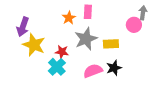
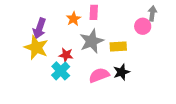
purple arrow: (23, 27) -> (39, 28), moved

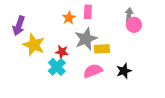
gray arrow: (152, 13) -> (129, 15), moved
purple arrow: (39, 28) -> (19, 26), moved
yellow rectangle: (118, 46) -> (102, 49), moved
black star: (121, 72) -> (124, 71), moved

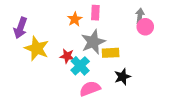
cyan cross: (57, 67) -> (80, 66), moved
pink semicircle: (93, 71) -> (90, 89), moved
black star: (124, 71) -> (122, 77), moved

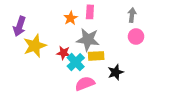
pink circle: (145, 27) -> (136, 37), moved
gray star: (93, 42) -> (88, 40), turned 30
yellow star: (37, 48) -> (35, 46), turned 30
yellow rectangle: (111, 53) -> (96, 56), moved

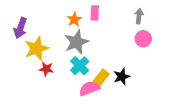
gray star: (88, 40) -> (76, 42), moved, turned -30
red star: (63, 53) -> (46, 69), moved
yellow rectangle: (96, 56) -> (101, 78), moved, turned -49

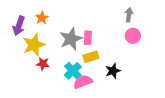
pink rectangle: (95, 13) -> (88, 38), moved
orange star: (74, 19) -> (42, 18), moved
cyan cross: (80, 66) -> (73, 71), moved
yellow rectangle: (101, 78) -> (91, 57), moved, turned 35

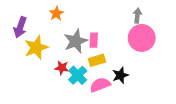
orange star: (42, 18) -> (56, 13), moved
pink circle: (133, 36) -> (142, 38), size x1.6
red star: (43, 64) -> (62, 68), moved
pink semicircle: (83, 82) -> (100, 85), moved

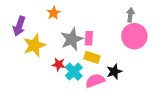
yellow rectangle: (97, 60) -> (92, 57), turned 35

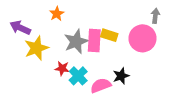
gray arrow: (130, 15) -> (155, 16), moved
purple arrow: (19, 26) -> (20, 28), turned 96
pink rectangle: (89, 38) -> (94, 41), size x1.5
yellow rectangle: (92, 57) -> (109, 35), moved

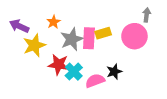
orange star: (57, 14) -> (54, 22), moved
yellow rectangle: (109, 35) -> (103, 33), turned -35
red star: (62, 68) -> (59, 64), size x1.5

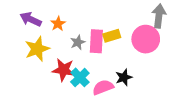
gray arrow: (147, 15) -> (159, 16), size x1.5
purple arrow: (19, 26) -> (31, 19), moved
gray star: (72, 39) -> (78, 42), size x0.6

